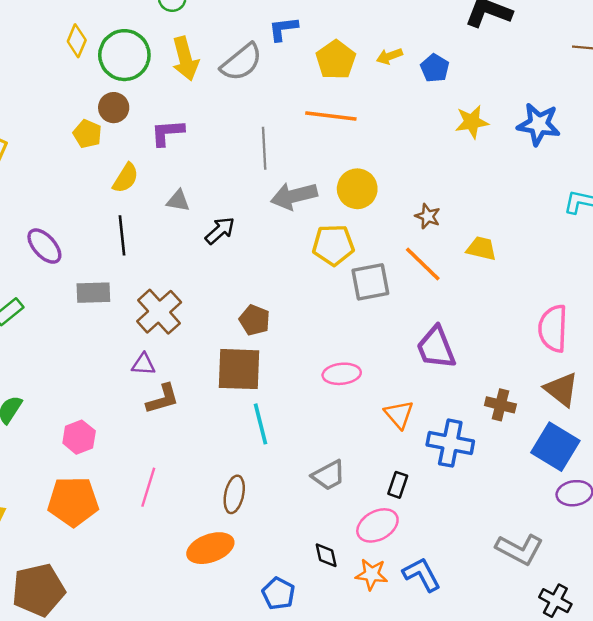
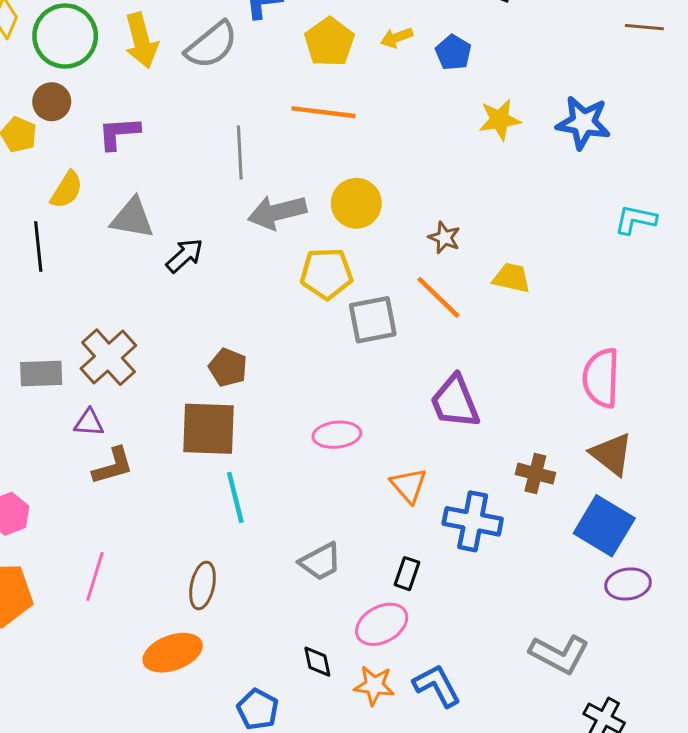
gray triangle: (178, 201) -> (132, 218), size x1.5
black line: (122, 235) -> (38, 247), moved
gray rectangle: (93, 293) -> (41, 373), moved

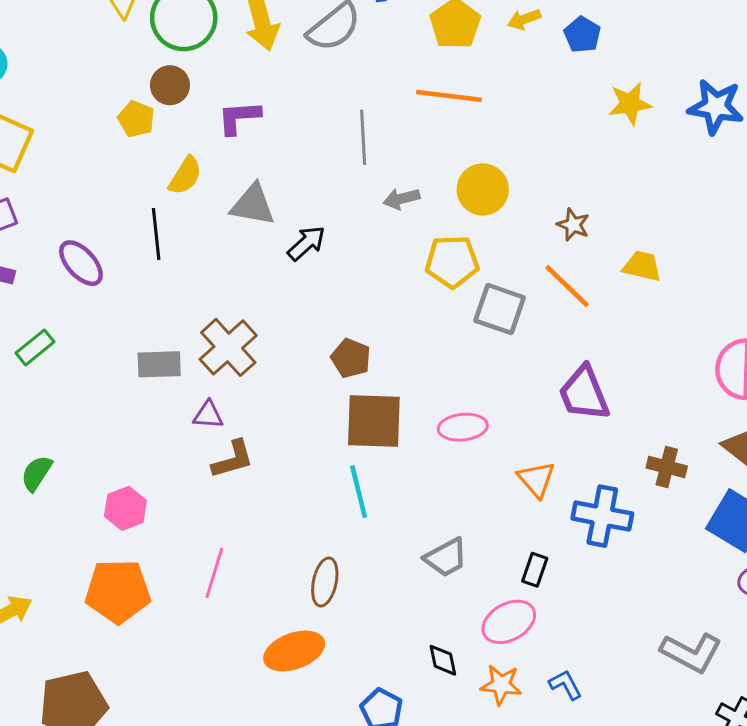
gray arrow: (277, 212) -> (401, 199), size x0.6
gray square: (373, 320) -> (500, 309), turned 30
brown square: (208, 429) -> (374, 421), moved
blue L-shape: (437, 686) -> (566, 685), size x0.7

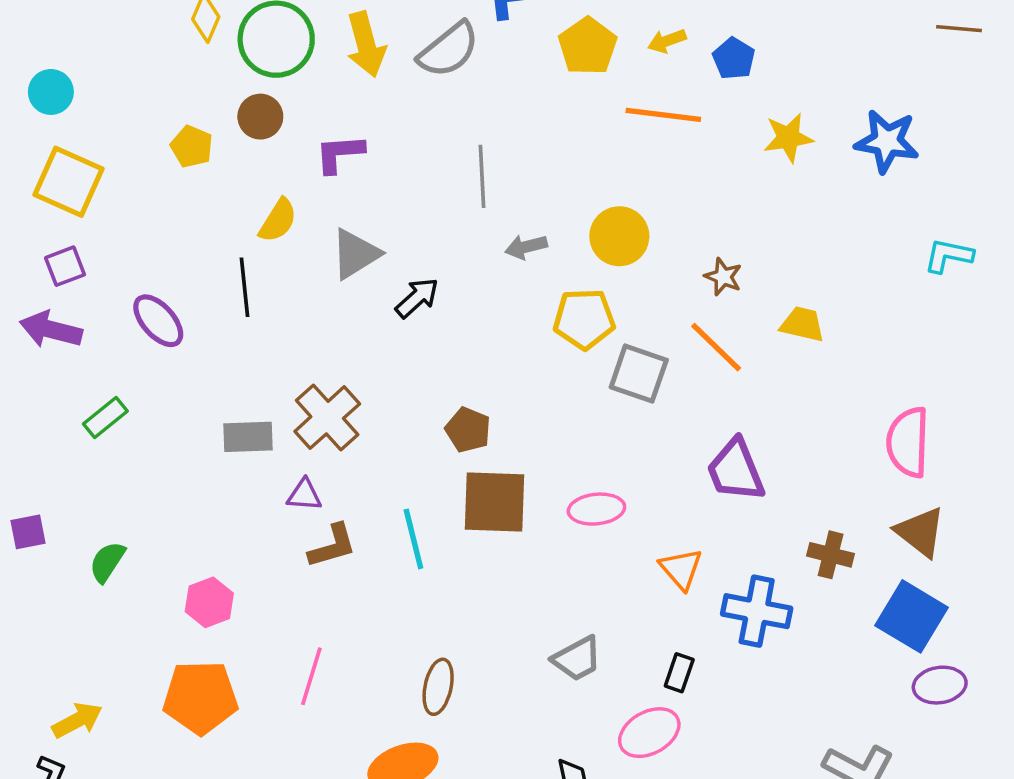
orange line: (449, 96) -> (663, 115), moved
yellow pentagon: (136, 119) -> (192, 146), moved
gray triangle: (253, 205) -> (355, 254), turned -42
cyan line: (359, 492) -> (413, 539), moved

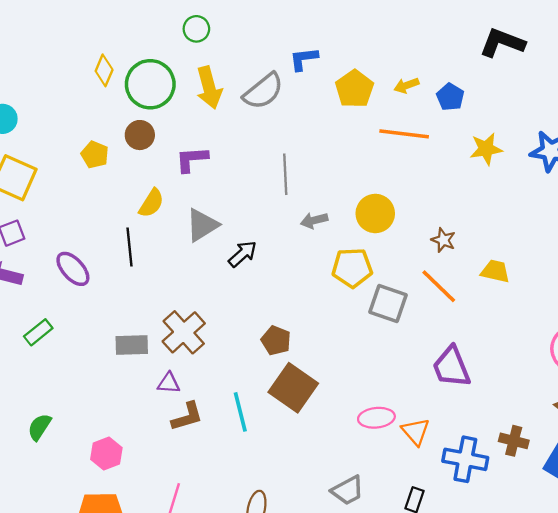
brown square: (494, 502) -> (293, 388), turned 33
pink ellipse: (596, 509) -> (376, 418), moved
brown cross: (831, 555) -> (514, 441), moved

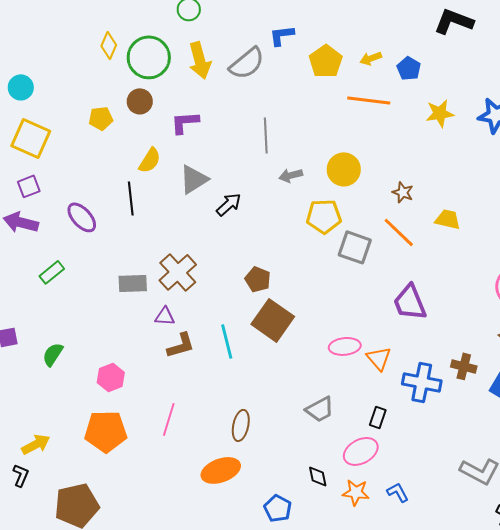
yellow pentagon: (95, 155) -> (101, 118), turned -30

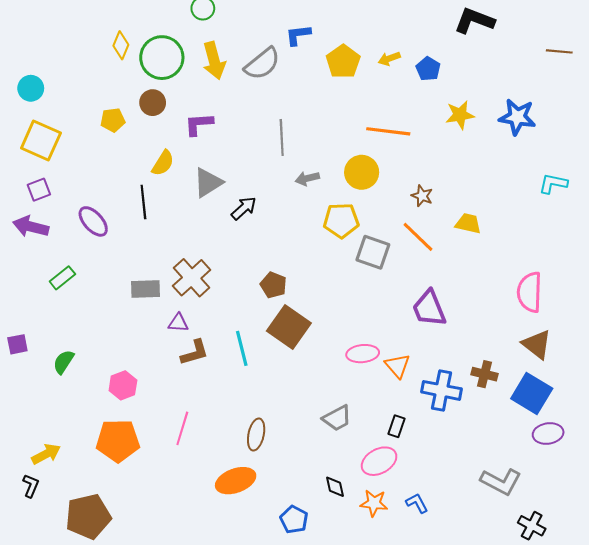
orange line: (369, 100) -> (388, 131), moved

